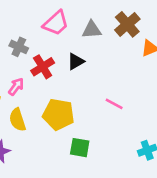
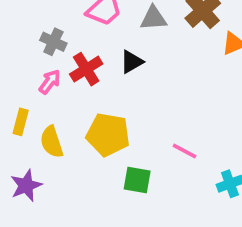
pink arrow: (16, 87) -> (50, 82), moved
pink line: (114, 104) -> (184, 151), moved

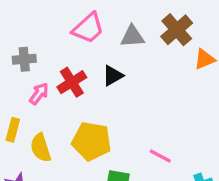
gray cross: (53, 42) -> (24, 59), moved, turned -30

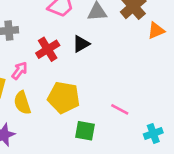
pink arrow: (39, 94) -> (20, 71), moved

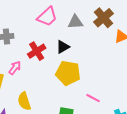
yellow pentagon: (64, 97) -> (68, 73), moved
yellow semicircle: (22, 103) -> (24, 101), moved

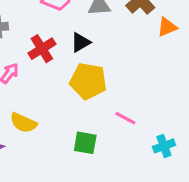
yellow semicircle: (24, 101) -> (23, 123), turned -48

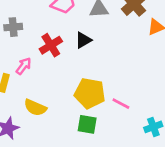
yellow pentagon: (88, 81) -> (90, 93), moved

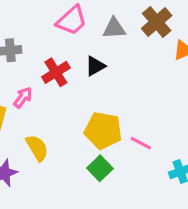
yellow semicircle: (35, 108) -> (37, 148), turned -145
green square: (87, 124) -> (100, 168), turned 36

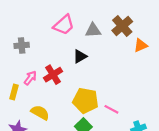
red cross: (56, 72) -> (53, 75), moved
yellow semicircle: (37, 148) -> (40, 113), turned -30

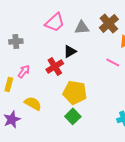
red cross: (53, 75) -> (55, 66), moved
pink line: (111, 109) -> (113, 62), moved

